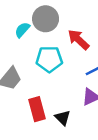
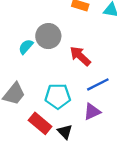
cyan pentagon: (49, 59) -> (58, 96), moved
red rectangle: (37, 109) -> (40, 123), turned -35

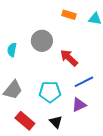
cyan semicircle: (26, 47) -> (12, 50), moved, turned -32
red rectangle: (40, 123) -> (25, 121), moved

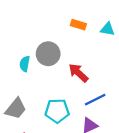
cyan semicircle: (12, 50) -> (25, 64), moved

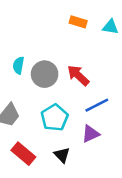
gray circle: (48, 54) -> (45, 74), moved
cyan pentagon: (57, 111) -> (55, 118), turned -30

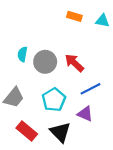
purple triangle: (91, 134) -> (85, 114), turned 49
black triangle: (62, 155) -> (60, 132), size x1.5

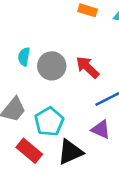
cyan pentagon: (54, 100) -> (49, 122), moved
black triangle: (60, 132) -> (70, 152), turned 50

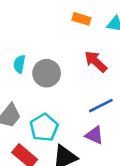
red arrow: (88, 67) -> (96, 62), moved

